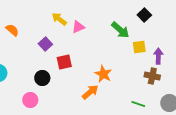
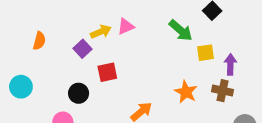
yellow arrow: (59, 19) -> (101, 32), moved, turned 119
orange semicircle: (12, 30) -> (39, 41), moved, turned 64
orange star: (103, 74) -> (186, 92), moved

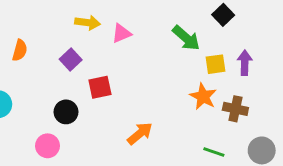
yellow arrow: (101, 32) -> (88, 23), moved, turned 30
purple arrow: (230, 64) -> (245, 63), moved
orange star: (186, 92) -> (203, 97), moved

